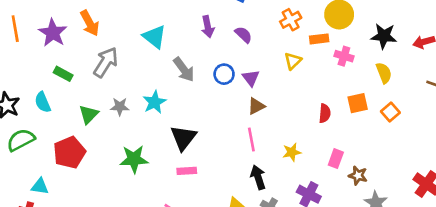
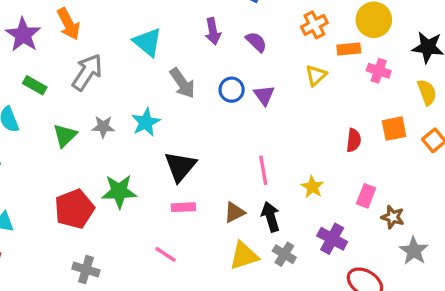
brown triangle: (256, 106) -> (234, 212), moved
red pentagon: (69, 152) -> (74, 209), moved
yellow star: (292, 152) -> (312, 187), turned -30

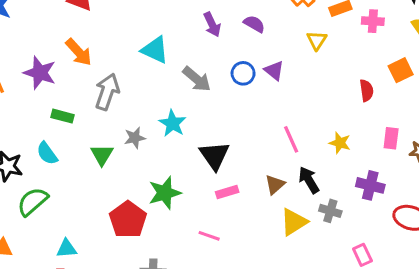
pink line: (165, 254) -> (209, 236), moved

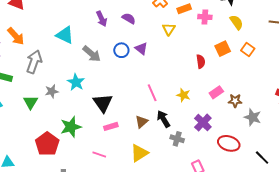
pink rectangle: (391, 138) -> (216, 92), turned 48
purple cross: (370, 185) -> (203, 123), turned 30
yellow triangle: (294, 222) -> (139, 153), moved

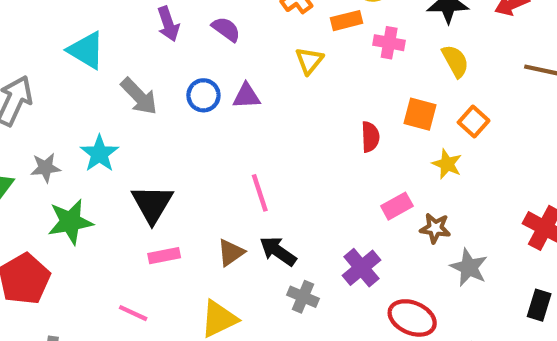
purple triangle: (141, 49) -> (246, 96), turned -48
orange square: (223, 49) -> (420, 114), turned 35
yellow star: (183, 95) -> (447, 164), moved
black arrow: (163, 119) -> (278, 251), turned -30
green star: (71, 127) -> (70, 222), moved

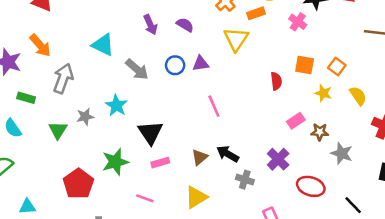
pink cross: (389, 43) -> (298, 22), moved, turned 30
yellow triangle: (309, 61) -> (236, 39), size x1.5
yellow semicircle: (455, 61) -> (358, 96), moved
pink line: (260, 193) -> (214, 106), moved
green star: (70, 222) -> (115, 162), moved

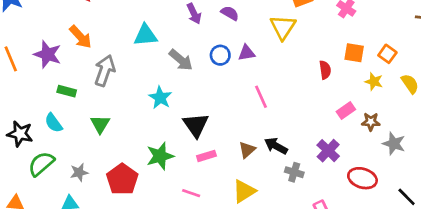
cyan triangle: (103, 45) -> (145, 35), turned -30
gray star: (85, 117) -> (79, 172), moved

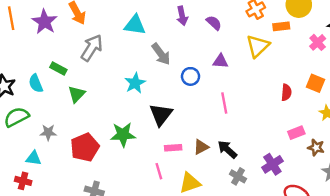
blue circle: (220, 55) -> (191, 76), moved
green rectangle: (67, 91) -> (58, 68), moved
pink rectangle: (206, 156) -> (173, 148), moved
pink line: (191, 193) -> (159, 171), moved, turned 42

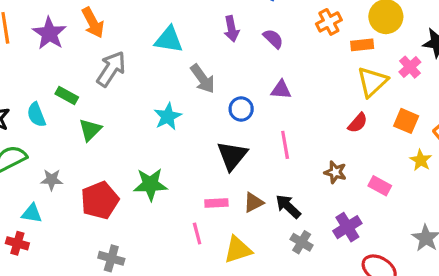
yellow triangle: (258, 46) -> (372, 82), moved
red semicircle: (286, 92) -> (358, 123), moved, turned 35
black triangle: (161, 115) -> (232, 156), moved
pink rectangle: (296, 133) -> (380, 186), turned 49
brown star: (316, 148) -> (335, 172), moved

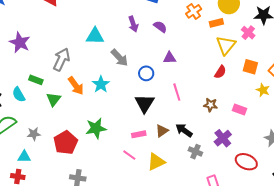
orange arrow: (93, 23) -> (76, 86), moved
pink line: (197, 234) -> (129, 155), turned -32

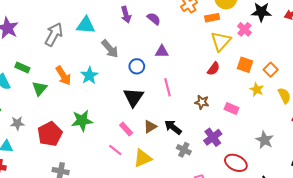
gray arrow: (61, 59) -> (54, 34), moved
pink rectangle: (139, 134) -> (126, 129), turned 56

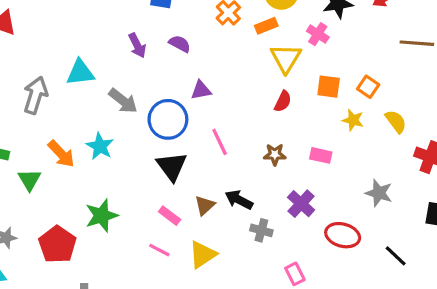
blue circle: (137, 66) -> (168, 119), size x1.6

